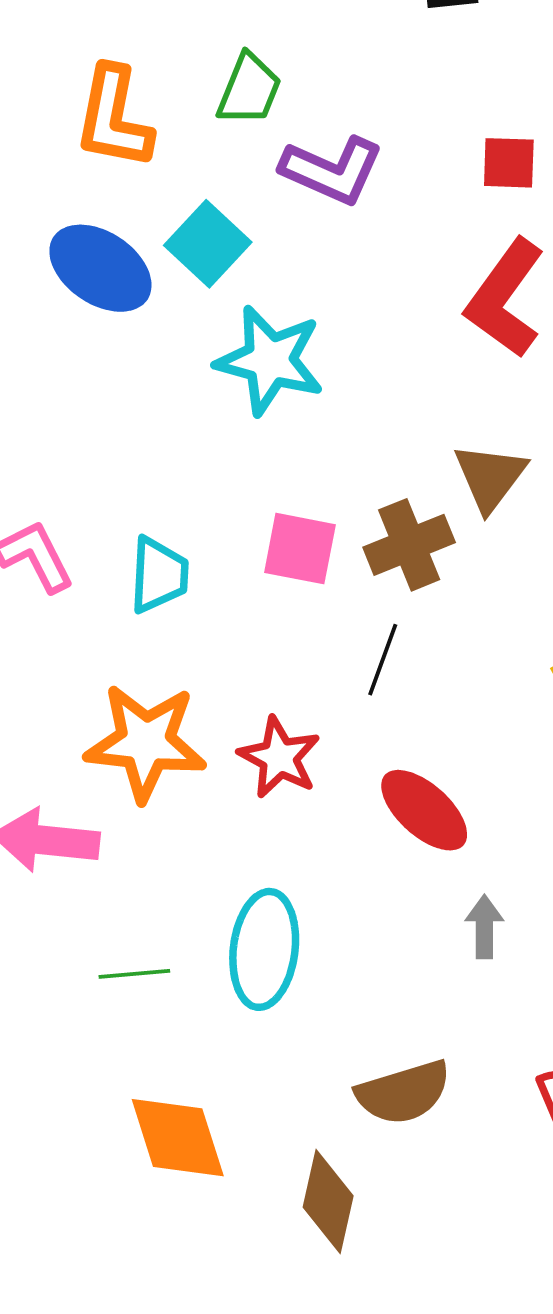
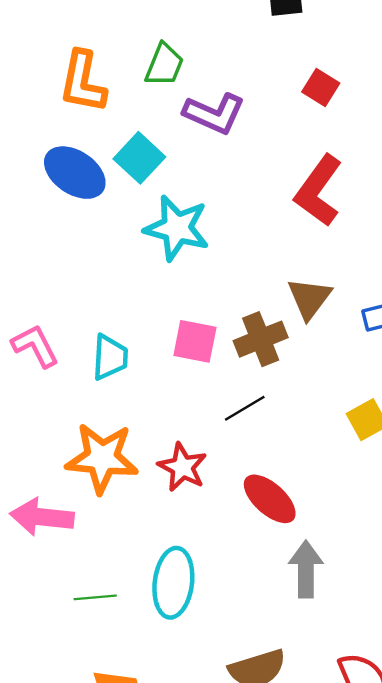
red square: (509, 163) -> (321, 88), moved, turned 30
black line: (383, 660) -> (245, 408), turned 39
gray arrow: (484, 927) -> (306, 569), size x1.5

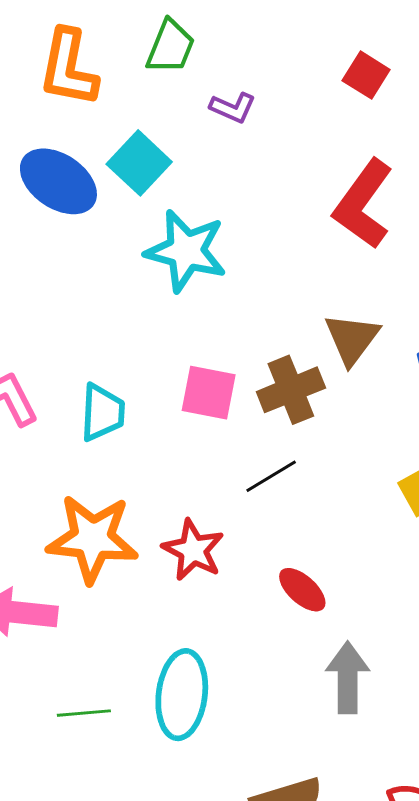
purple L-shape: (214, 114) -> (233, 108), size x0.6
red ellipse: (270, 499) -> (302, 590), size x0.7

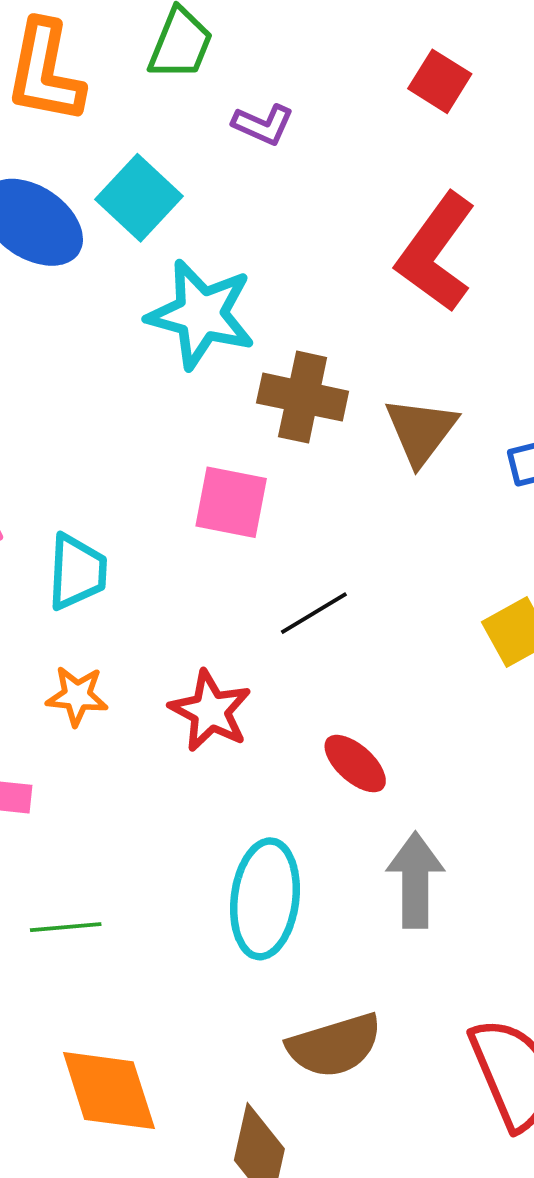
brown cross: (291, 390) -> (303, 397), moved, turned 34
cyan trapezoid: (102, 412) -> (77, 572), moved
orange star: (92, 539) -> (77, 696), size x0.5
cyan ellipse: (182, 695) -> (265, 899), moved

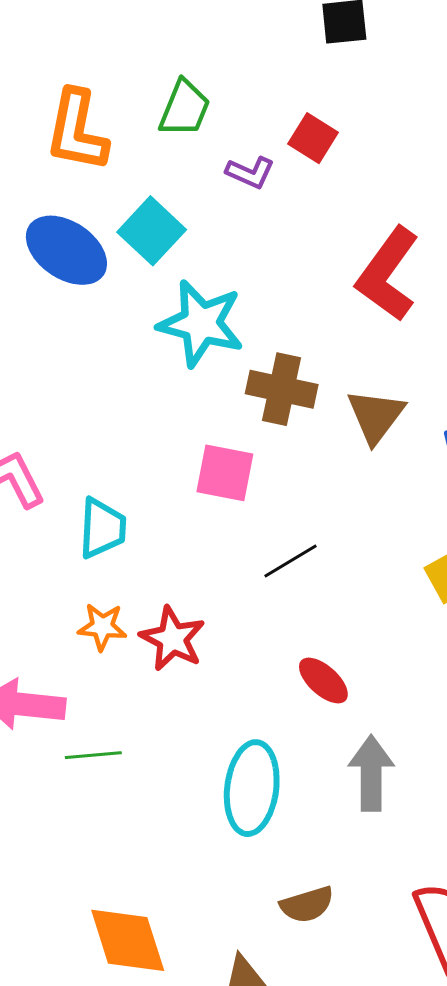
red square: (440, 81) -> (313, 138), moved
red star: (210, 711) -> (173, 639), moved
green line: (66, 927) -> (93, 755), moved
brown semicircle: (334, 1045) -> (307, 905), size x0.7

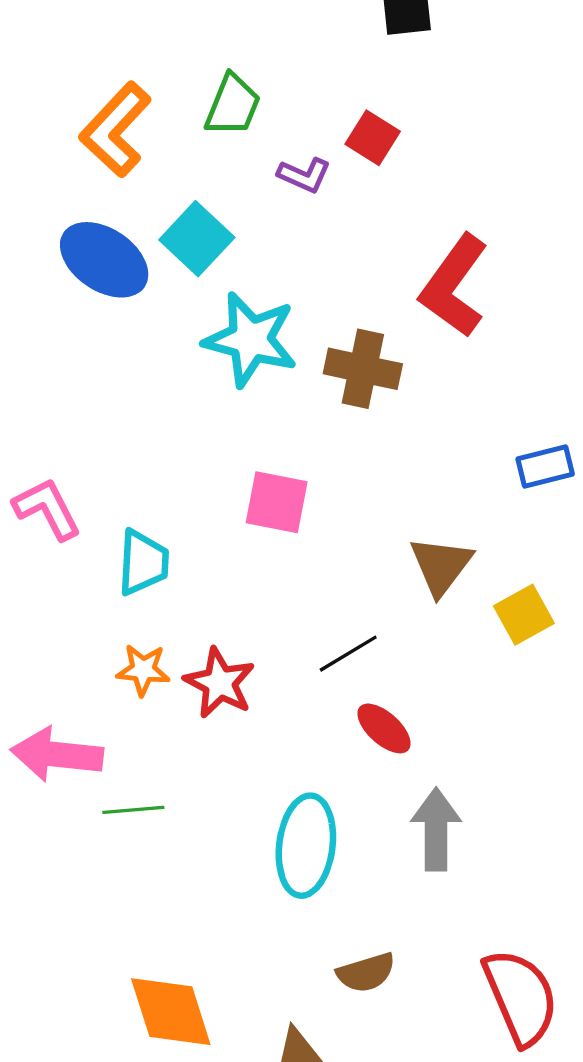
orange L-shape: (77, 131) -> (115, 130), turned 32
brown cross: (282, 389) -> (363, 369), moved
brown triangle: (376, 416) -> (441, 566), moved
black line: (291, 561) -> (348, 654), moved

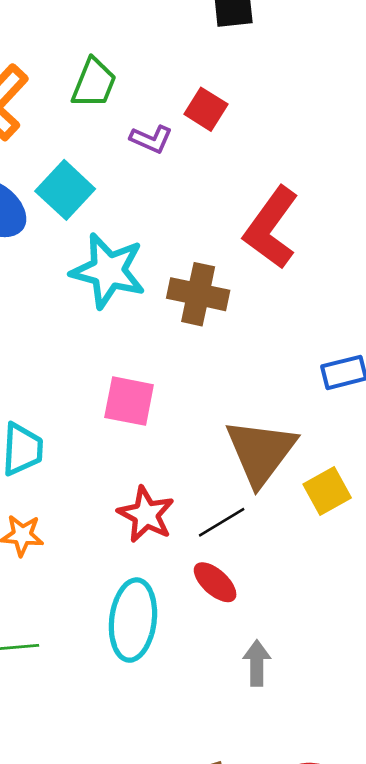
brown triangle: (441, 566) -> (261, 452), size x1.4
black line: (348, 654) -> (222, 522), moved
red star: (220, 683) -> (146, 514), moved
gray arrow: (436, 829) -> (257, 663), size x0.7
cyan ellipse: (306, 846) -> (133, 620), moved

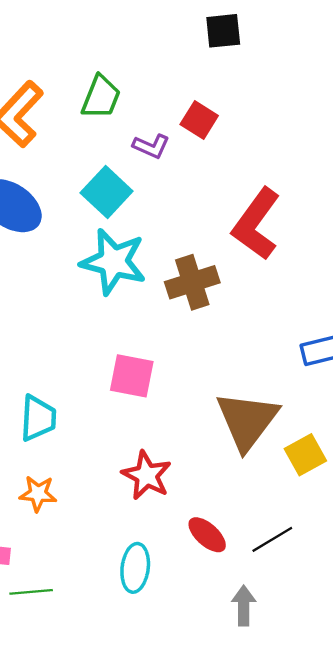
cyan square: (65, 190) -> (107, 192), moved
brown cross: (198, 294) -> (192, 282), turned -30
black line: (222, 522) -> (272, 539), moved
cyan ellipse: (133, 620) -> (135, 568), size x0.7

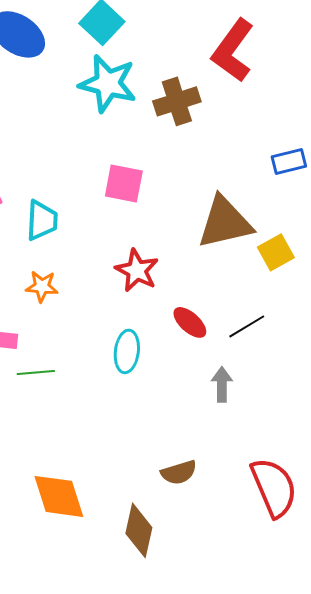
brown triangle: (247, 420) -> (225, 222), turned 40

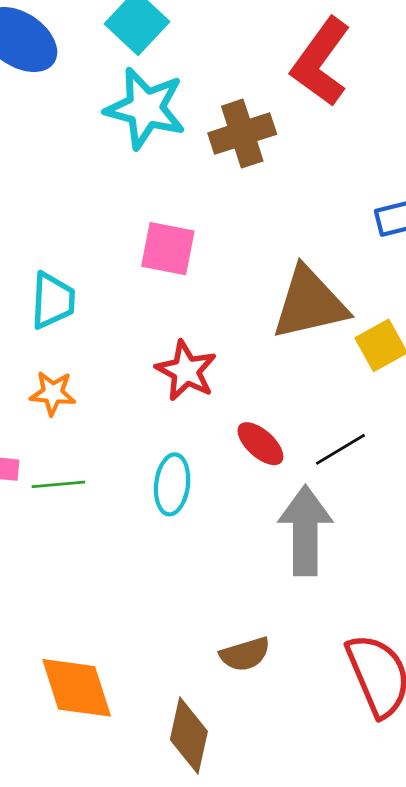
green line: (36, 372) -> (58, 484), moved
gray arrow: (222, 384) -> (305, 531), size x1.8

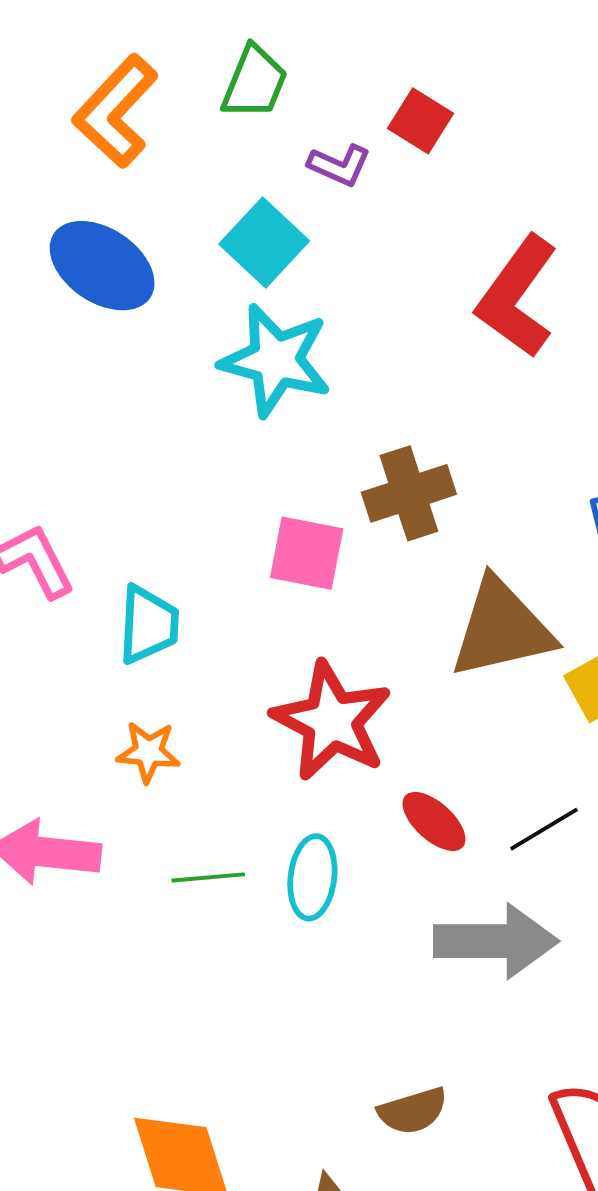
brown cross: (242, 134) -> (409, 493), moved
red star: (186, 371) -> (332, 721), size x1.4
green line: (58, 484) -> (208, 877), moved
gray arrow: (305, 531) -> (496, 941), turned 90

